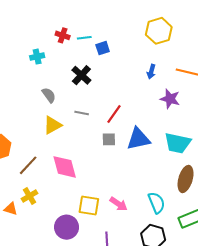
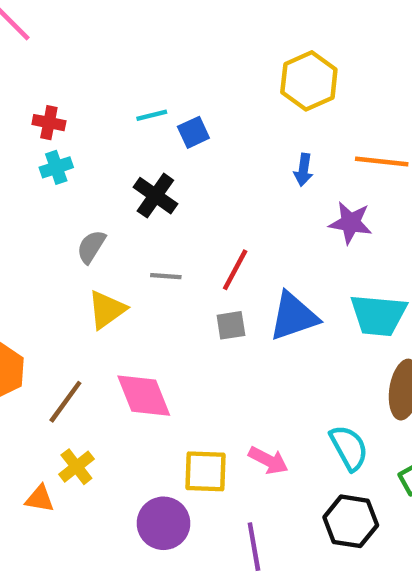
red cross: (63, 35) -> (49, 123), moved
gray semicircle: (49, 95) -> (91, 247), turned -105

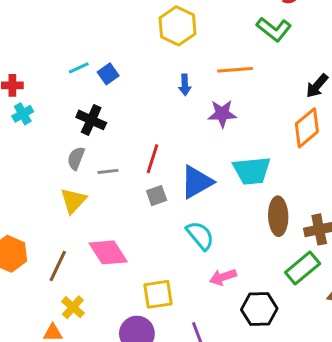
gray semicircle: (91, 247) -> (76, 158), moved
cyan semicircle: (349, 448) -> (200, 235), moved
pink arrow: (268, 460) -> (223, 277), moved, turned 145

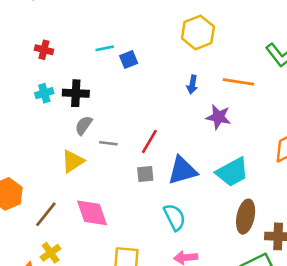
cyan cross: (23, 114) -> (44, 93), moved
black cross: (91, 120) -> (76, 93), moved, turned -35
cyan trapezoid: (252, 171) -> (232, 172), turned -36

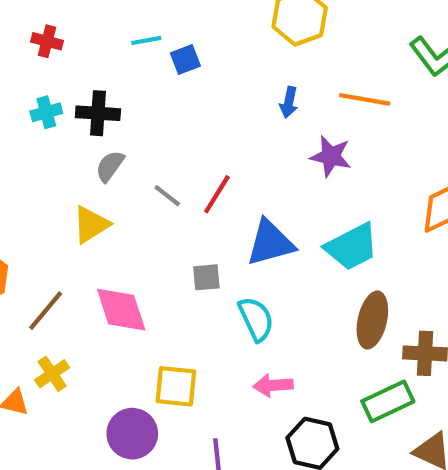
gray line: (108, 143) -> (167, 196), moved, turned 30
gray square: (145, 174) -> (206, 277), moved

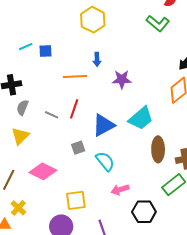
blue square: (185, 60) -> (45, 51), turned 32
orange line: (365, 99) -> (75, 76), moved
pink diamond: (121, 310) -> (43, 171), turned -32

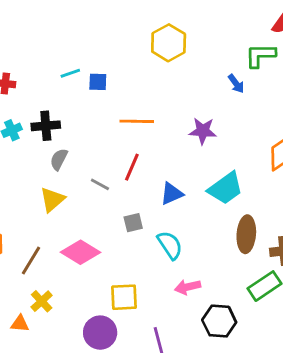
green L-shape: (158, 23) -> (260, 55), turned 135
blue arrow: (97, 59) -> (236, 84), moved, turned -40
gray line: (52, 115) -> (100, 184), moved
blue triangle: (103, 125) -> (172, 194), size x0.7

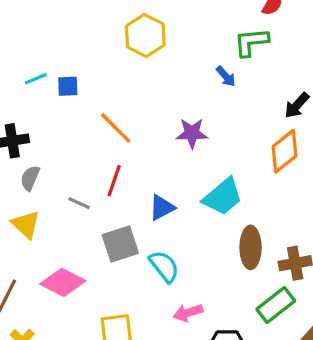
orange line: (137, 121) -> (116, 128), turned 48
yellow triangle: (52, 200) -> (26, 224), turned -32
gray square: (133, 223) -> (120, 244), size x1.6

